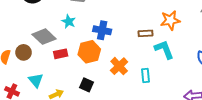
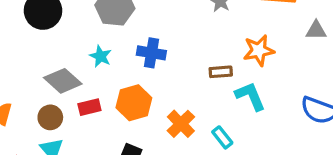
blue cross: (102, 30) -> (151, 53), moved
brown circle: (24, 52) -> (50, 117), moved
cyan rectangle: (145, 76) -> (222, 137), turned -32

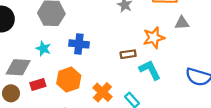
gray triangle: (316, 30) -> (182, 23), moved
gray diamond: (63, 81) -> (18, 67), turned -35

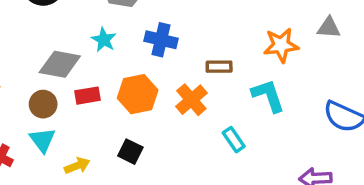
brown rectangle: (128, 54) -> (219, 67), moved
orange cross: (102, 92) -> (191, 100), moved

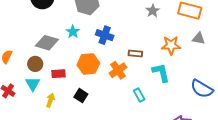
red rectangle: (88, 96) -> (59, 74), moved
yellow arrow: (77, 166) -> (50, 100), turned -56

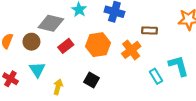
brown circle: (35, 64) -> (31, 42), moved
cyan L-shape: (161, 73) -> (179, 66), moved
red rectangle: (59, 74) -> (66, 46), moved, turned -32

